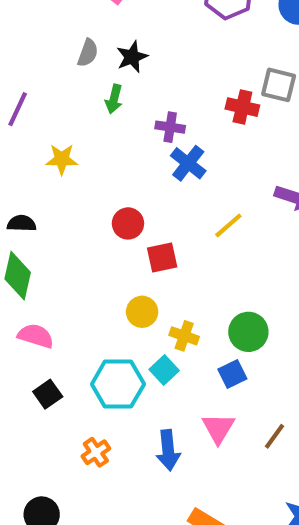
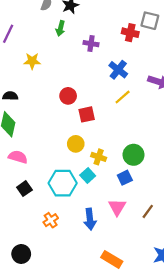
blue cross: (188, 163) -> (118, 70), moved

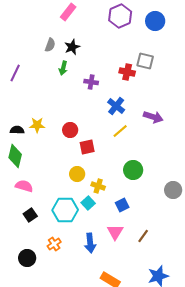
yellow star: (32, 61) -> (37, 125), moved
green circle: (134, 155) -> (133, 170), moved
black circle: (21, 254) -> (27, 258), moved

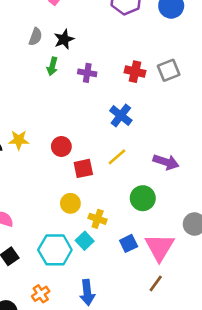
gray square: (145, 61) -> (169, 70), moved, turned -36
purple cross: (91, 82) -> (87, 73), moved
purple arrow: (153, 117) -> (166, 162), moved
yellow line: (120, 131) -> (117, 157), moved
pink triangle: (115, 232) -> (160, 247), moved, size x1.4

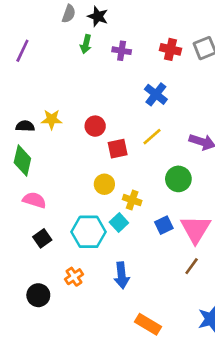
black star: (64, 39) -> (98, 16), turned -30

